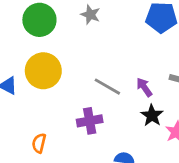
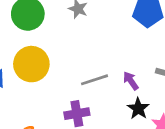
gray line: (107, 87) -> (94, 80), turned -48

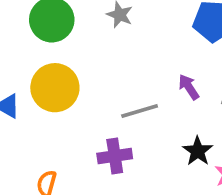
purple arrow: (131, 81) -> (189, 87), moved

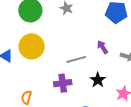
black star: (198, 151) -> (98, 80), moved

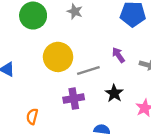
yellow circle: (32, 46) -> (58, 57), moved

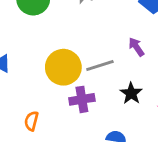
yellow circle: (58, 57) -> (63, 67), moved

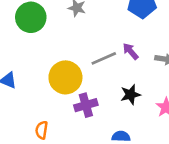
gray line: (100, 65) -> (104, 58), moved
black star: (131, 93) -> (130, 95), turned 30

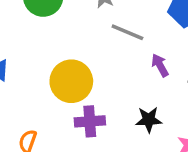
gray line: (104, 58) -> (127, 32), moved, turned 35

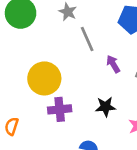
gray line: (127, 32) -> (87, 39), turned 45

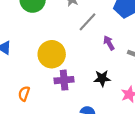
gray line: (87, 39) -> (88, 22), turned 66

